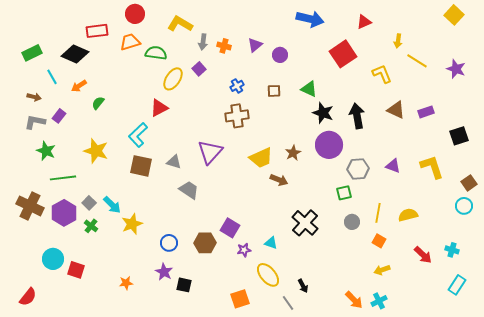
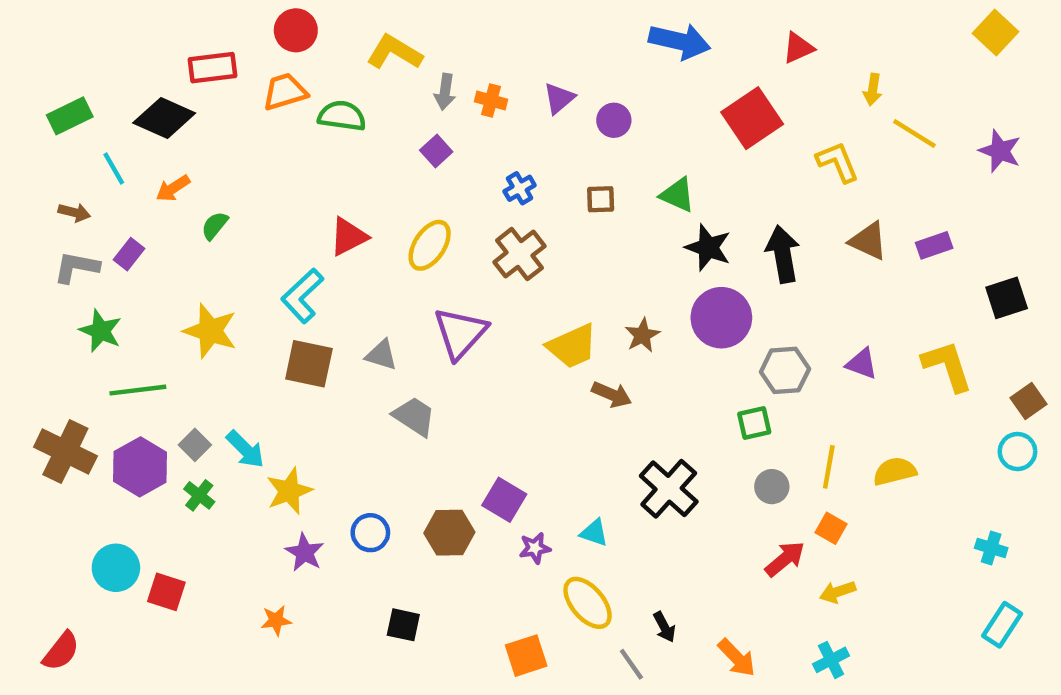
yellow ellipse: (173, 79) -> (430, 245), moved
brown cross: (237, 116) -> (520, 254), turned -30
red arrow: (423, 255) -> (785, 559), moved, turned -84
purple star: (164, 272) -> (305, 552), moved
orange arrow: (354, 300) -> (737, 658), moved

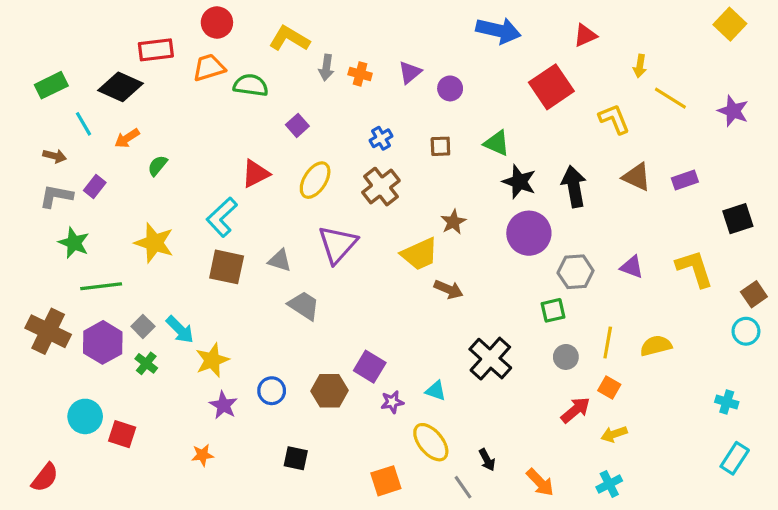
purple square: (436, 151) -> (297, 125), moved
brown star: (642, 335) -> (453, 222), moved

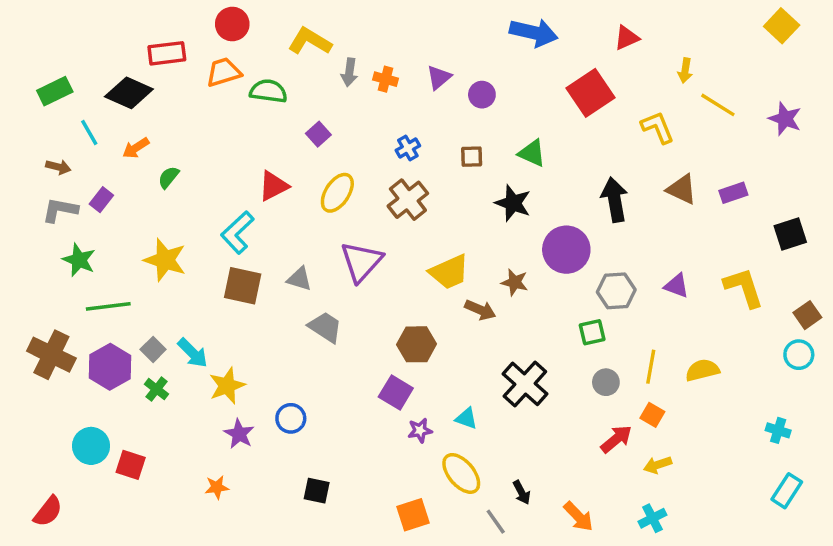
black star: (519, 182) -> (513, 203), moved
brown star: (453, 222) -> (515, 282), moved, turned -30
brown hexagon: (330, 391) -> (416, 344), moved

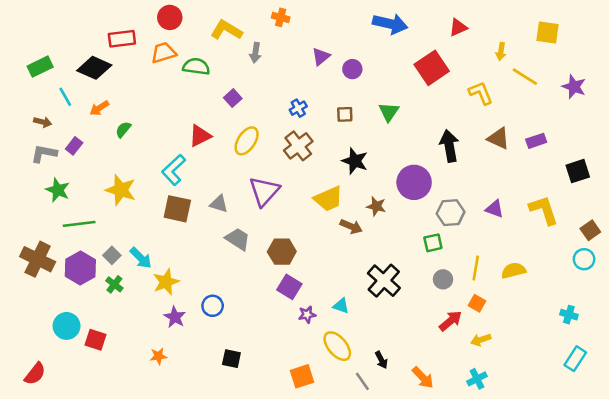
yellow square: (782, 26) -> (548, 33), moved, turned -35
orange cross: (386, 79) -> (281, 17), moved
green triangle: (532, 153) -> (389, 112), turned 40
black star: (513, 203) -> (355, 161), moved
brown hexagon: (416, 344) -> (282, 252), moved

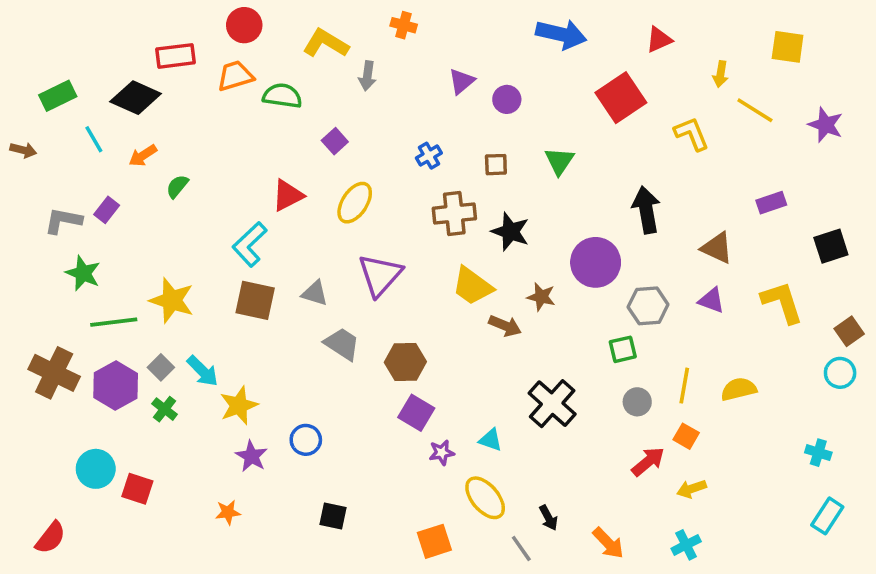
brown arrow: (43, 122) -> (23, 150), moved
brown triangle: (498, 138) -> (717, 248), moved
brown cross: (298, 146) -> (454, 213), moved, turned 32
yellow star: (121, 190) -> (172, 300), moved
yellow trapezoid: (328, 199) -> (472, 286), turned 60

